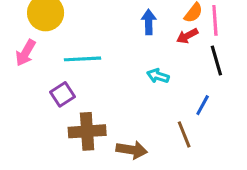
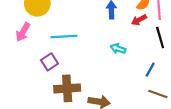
brown line: (184, 134) -> (158, 94), moved, turned -48

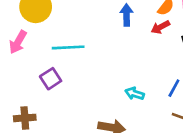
cyan arrow: (118, 49) -> (135, 94), moved
brown cross: (67, 88) -> (25, 118), moved, size x0.7

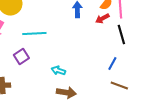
cyan arrow: (135, 94) -> (58, 70), moved

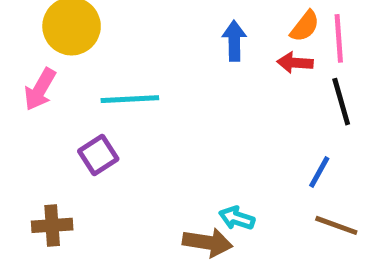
red arrow: (102, 18) -> (295, 63), turned 32
cyan arrow: (58, 70) -> (237, 218), moved

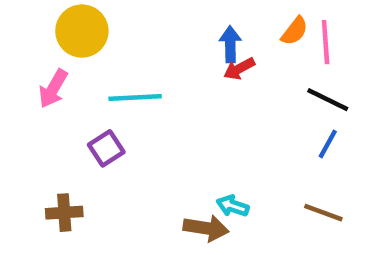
red arrow: (295, 63) -> (239, 69), moved, turned -32
black line: (341, 102) -> (328, 100), turned -48
blue line: (319, 172) -> (328, 144), moved

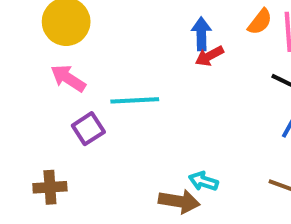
pink arrow: (53, 89) -> (68, 78), moved, turned 93
cyan line: (135, 97) -> (135, 100), moved

